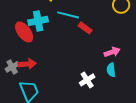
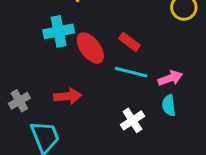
cyan line: (68, 15) -> (131, 72), moved
red ellipse: (24, 32) -> (90, 48), moved
red arrow: (27, 64) -> (68, 96), moved

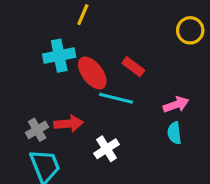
cyan line: (131, 72) -> (116, 98), moved
gray cross: (19, 101) -> (37, 130), moved
white cross: (133, 120) -> (107, 149), moved

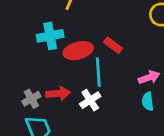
red ellipse: (92, 73) -> (78, 51), turned -68
cyan line: (116, 98) -> (98, 72), turned 72
white cross: (107, 149) -> (90, 100), moved

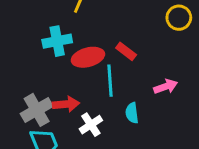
gray cross: (31, 99) -> (37, 110), size x1.5
white cross: (90, 100) -> (91, 125), moved
cyan semicircle: (148, 101) -> (132, 113), moved

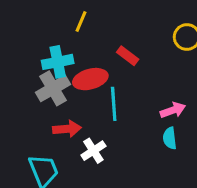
red rectangle: (126, 51) -> (128, 56), moved
gray cross: (37, 110) -> (53, 88), moved
cyan semicircle: (132, 113) -> (170, 138), moved

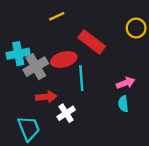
yellow line: (81, 21) -> (57, 16), turned 42
red rectangle: (128, 56) -> (92, 42), size x1.6
cyan cross: (58, 62) -> (18, 54), moved

